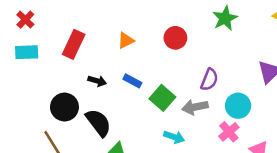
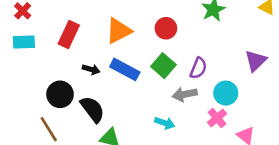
orange triangle: (126, 40) -> (119, 31), size x1.6
blue rectangle: (132, 81) -> (125, 69), size x1.6
green square: (162, 98) -> (163, 66), moved

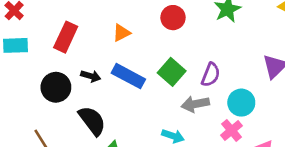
red circle: (166, 28) -> (173, 18), moved
orange triangle: (119, 31) -> (121, 33), size x0.6
black circle: (60, 94) -> (56, 87), moved

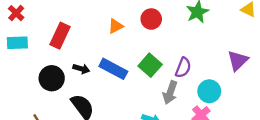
orange triangle: (121, 33) -> (116, 26), moved
gray arrow: (195, 104) -> (170, 92), turned -60

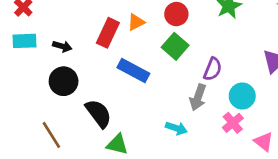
red rectangle: (60, 36) -> (108, 33), moved
green square: (150, 65) -> (175, 46), moved
black arrow: (81, 69) -> (62, 46), moved

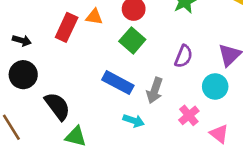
orange triangle: (136, 22) -> (94, 17), turned 36
purple semicircle: (213, 69) -> (184, 56), moved
blue rectangle: (133, 70) -> (118, 83), moved
cyan circle: (242, 96) -> (215, 86), moved

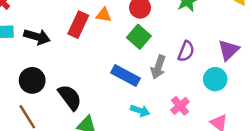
black arrow: (22, 40) -> (37, 37), size x1.5
black circle: (23, 75) -> (32, 80), moved
gray arrow: (155, 90) -> (158, 67), moved
pink cross: (189, 115) -> (180, 106), moved

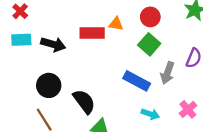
red rectangle: (78, 25) -> (92, 33), turned 65

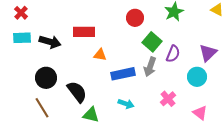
orange triangle: (116, 24) -> (100, 55), moved
green square: (149, 44) -> (152, 42), moved
blue rectangle: (137, 81) -> (123, 74), turned -40
cyan arrow: (150, 114) -> (126, 104), moved

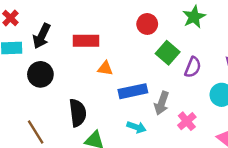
black arrow: (50, 42) -> (42, 36), moved, turned 100
gray arrow: (150, 67) -> (162, 103), moved
black circle: (46, 78) -> (40, 74), moved
black semicircle: (77, 92) -> (78, 113), turned 30

